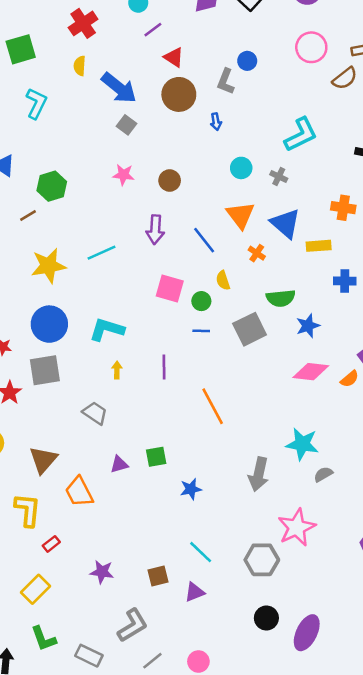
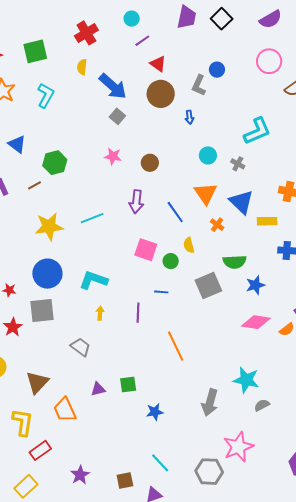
blue line: (201, 331) -> (161, 292), moved
red rectangle: (51, 544) -> (40, 450), size x1.5
purple star: (102, 572) -> (80, 475), turned 30

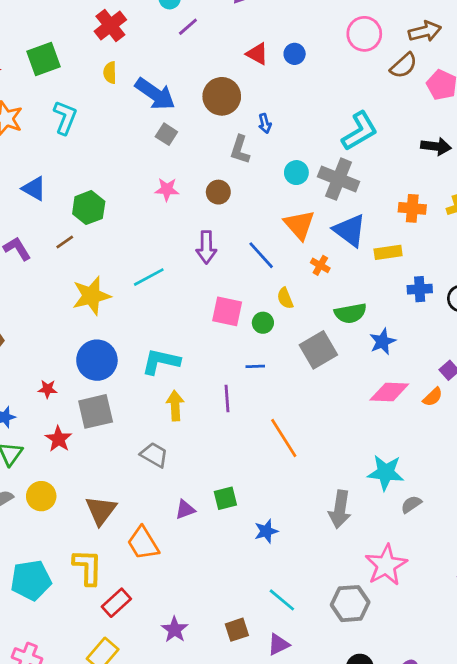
red triangle: (158, 64) -> (257, 54), moved
gray L-shape: (199, 85) -> (240, 150), moved
gray cross: (238, 164) -> (339, 179), size x2.0
yellow arrow: (100, 313) -> (175, 406), size x1.5

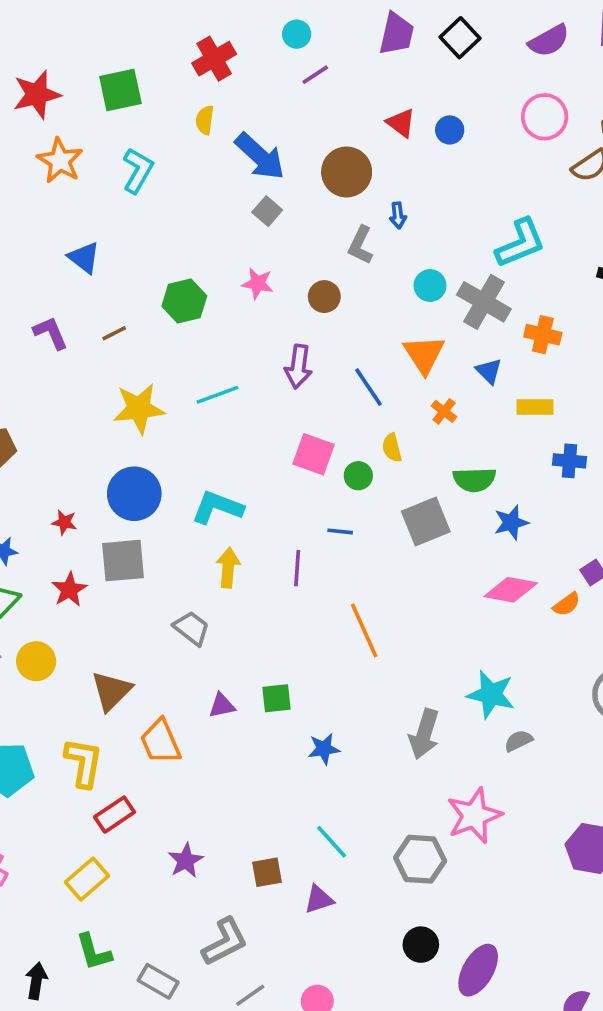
green hexagon: (89, 208) -> (184, 301), moved
orange cross: (412, 208) -> (543, 335), moved
blue triangle: (350, 230) -> (489, 371), size x0.6

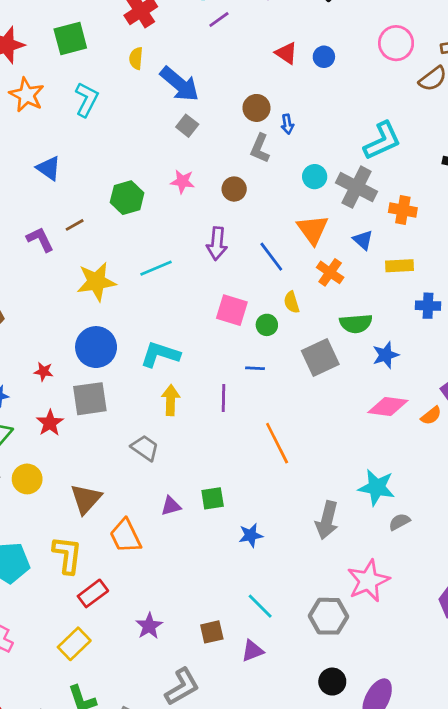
brown circle: (347, 172) -> (256, 108), moved, size x0.7
purple L-shape: (51, 333) -> (40, 239), moved
orange cross: (444, 411) -> (330, 272), size x1.4

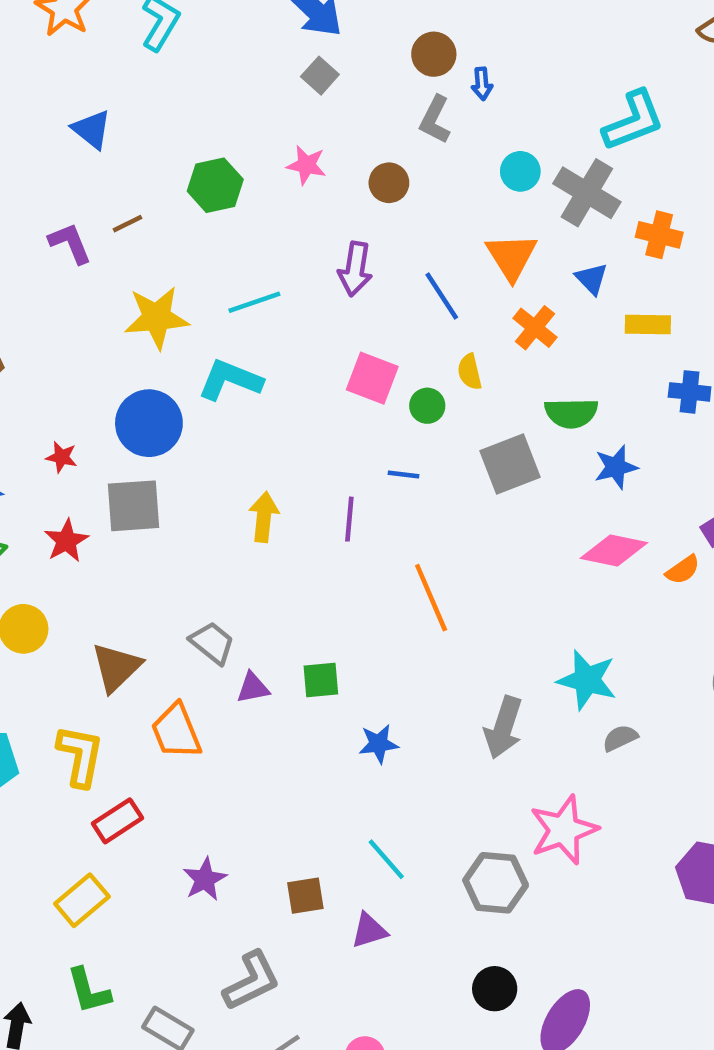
cyan L-shape: (160, 354) -> (230, 380), moved
gray trapezoid: (145, 448) -> (212, 643), moved

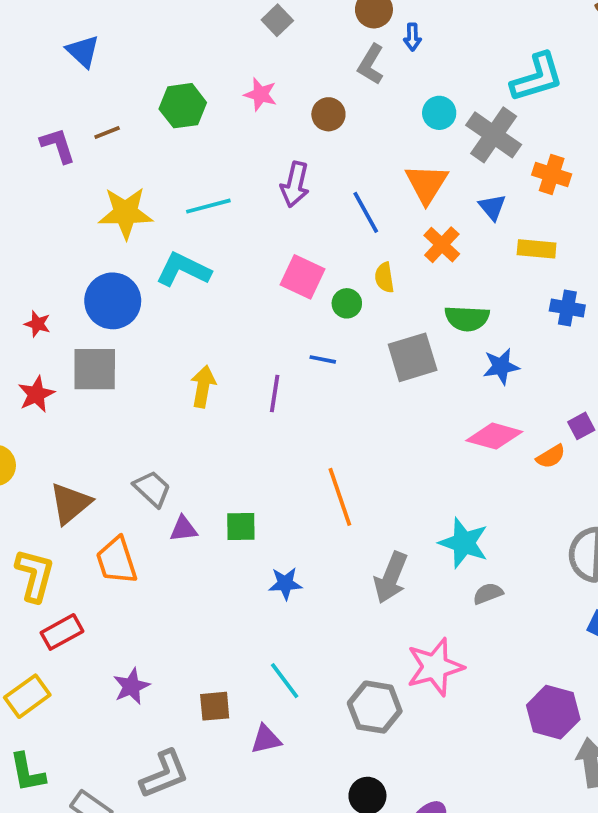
orange line: (431, 598) -> (340, 497), moved

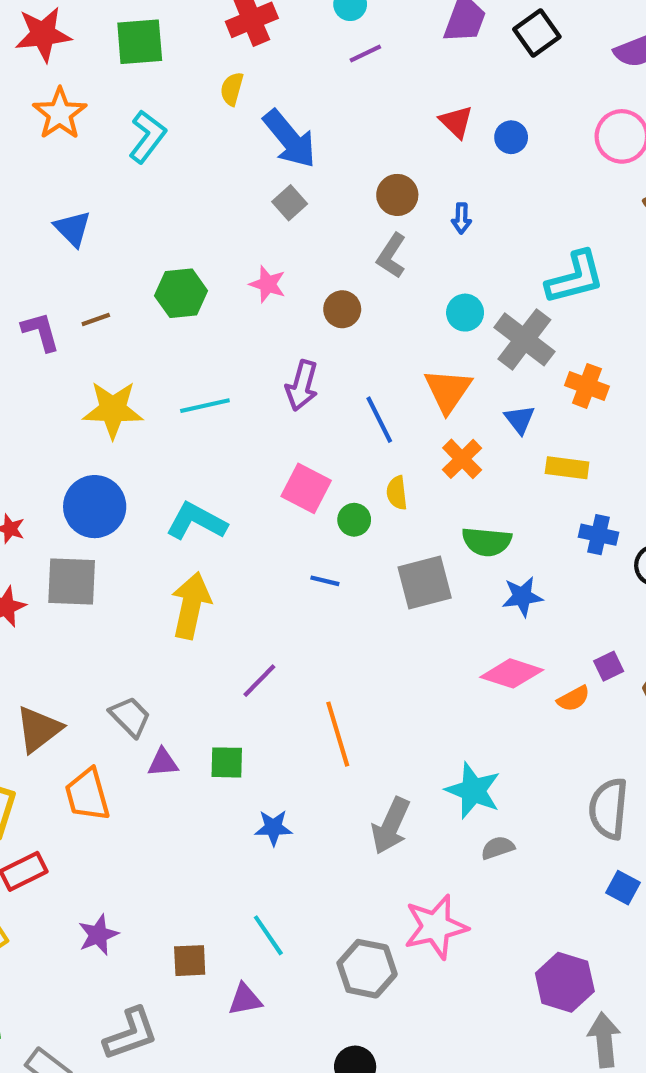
blue arrow: (412, 37) -> (461, 218), moved
cyan L-shape: (183, 270) -> (196, 521), moved
yellow arrow: (203, 386) -> (191, 605), size x1.4
purple line: (275, 393) -> (259, 681), moved, turned 33

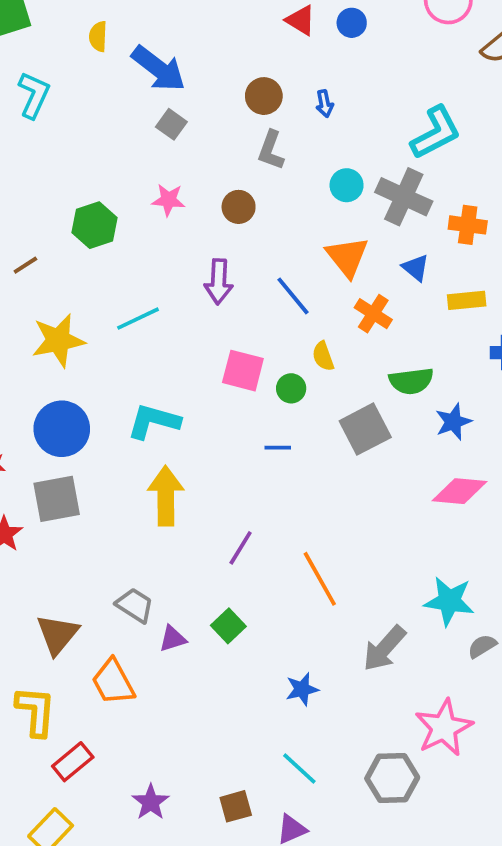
green square: (227, 762) -> (228, 626), turned -32
gray arrow: (391, 826) -> (384, 648), turned 30
blue star: (273, 828) -> (302, 689), moved

